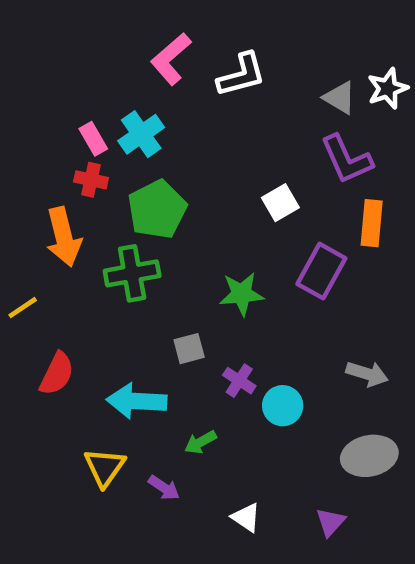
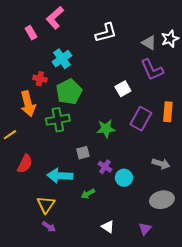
pink L-shape: (171, 59) -> (55, 18), moved
pink rectangle: (93, 139) -> (31, 33), moved
orange rectangle: (372, 223) -> (168, 112), moved
purple arrow: (164, 488) -> (49, 227), moved

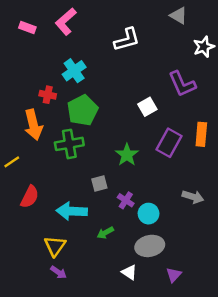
pink rectangle: (31, 33) -> (27, 28), moved, turned -40
gray triangle: (149, 43) -> (179, 16), moved
green star: (106, 129) -> (127, 155), turned -30
gray ellipse: (162, 200) -> (150, 246), moved

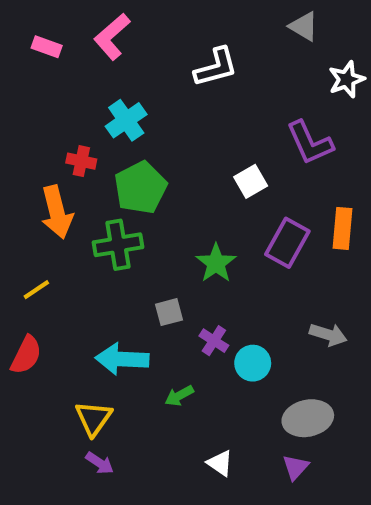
yellow line: (12, 162) -> (36, 290), moved
red semicircle: (30, 197) -> (26, 355), moved
gray ellipse: (150, 246) -> (308, 418), moved

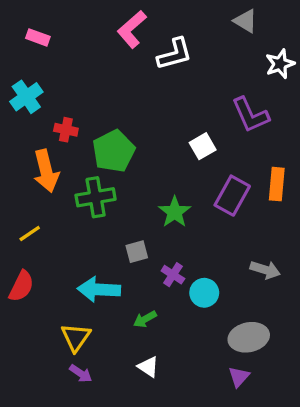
pink L-shape: (112, 37) -> (132, 29), moved
cyan cross: (126, 120) -> (26, 97), moved
white triangle: (220, 463) -> (148, 367), moved

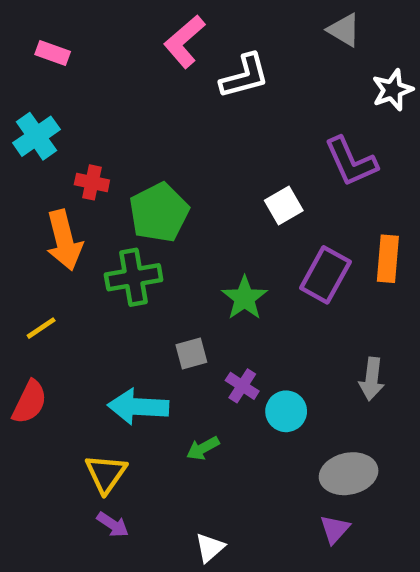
gray arrow: (265, 270) -> (372, 379), turned 80
white triangle: (148, 367) -> (210, 548), moved, turned 45

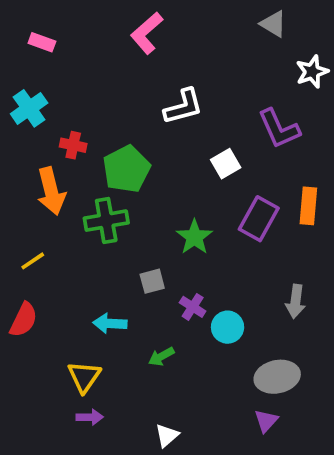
white L-shape: (245, 76) -> (183, 107), moved
cyan arrow: (138, 407) -> (110, 323), size x0.7
purple arrow: (113, 525) -> (90, 417), turned -35

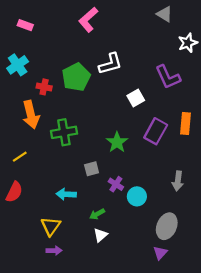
green pentagon: (126, 169) -> (76, 77), moved
gray ellipse: (277, 377) -> (167, 226), turned -55
white triangle: (167, 436) -> (100, 235), moved

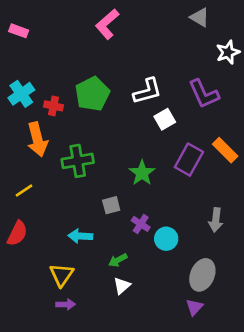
pink rectangle: (25, 25) -> (19, 31), moved
white L-shape: (110, 64) -> (147, 91), moved
cyan cross: (18, 65) -> (21, 94), moved
orange rectangle: (186, 123) -> (225, 150), turned -50

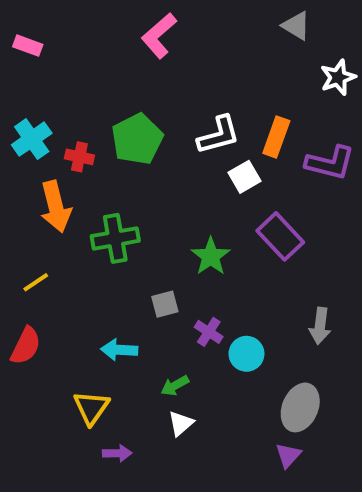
purple L-shape: (204, 94) -> (330, 163), moved, turned -52
orange rectangle: (225, 150) -> (276, 137), moved, turned 65
purple rectangle: (189, 160) -> (280, 236), turned -72
purple arrow: (66, 304) -> (117, 453), moved

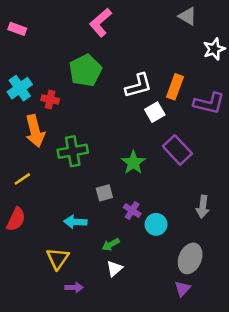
green pentagon: (137, 139) -> (85, 70), moved

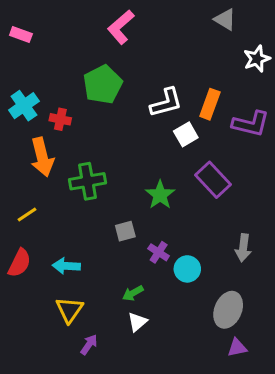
cyan arrow: (75, 222) -> (66, 266), moved
purple arrow: (74, 287) -> (89, 345), turned -54
purple triangle: (183, 289) -> (237, 348), moved, turned 36

